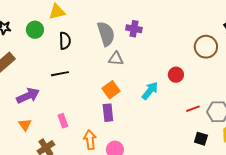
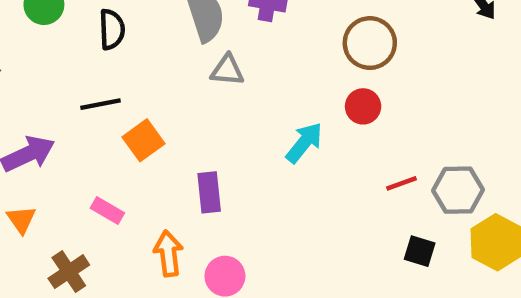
brown circle: (206, 47) -> (370, 43), moved
orange square: (111, 90) -> (144, 140), moved
pink rectangle: (63, 121) -> (107, 210), turned -40

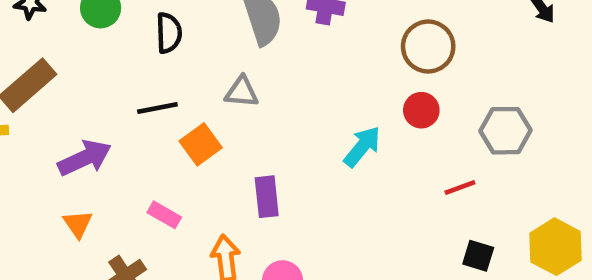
gray triangle: (227, 70) -> (242, 92), moved
gray hexagon: (458, 190) -> (505, 131), moved

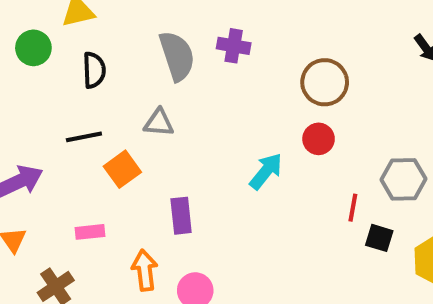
gray hexagon: (505, 131) -> (403, 179), moved
red line: (460, 188) -> (353, 208), turned -60
pink rectangle: (164, 215) -> (90, 232), turned -36
black square: (478, 256) -> (379, 238), moved

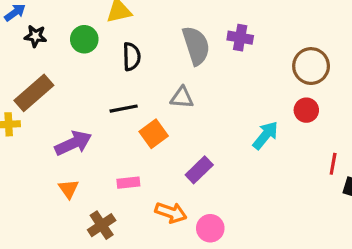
purple rectangle: (181, 216) -> (199, 170), turned 52
orange arrow: (145, 270) -> (171, 212), turned 116

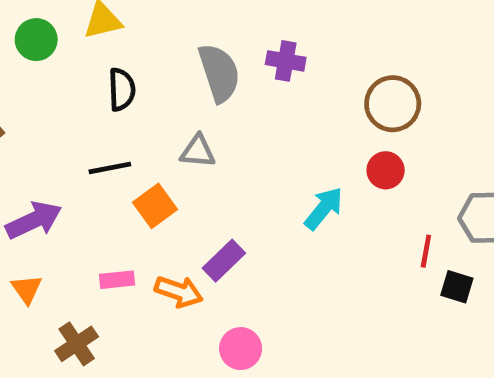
green circle: (84, 39) -> (36, 40), moved
orange arrow: (171, 212) -> (179, 292), moved

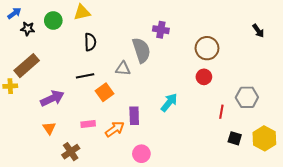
gray semicircle: (219, 73) -> (141, 50), moved
cyan arrow: (324, 208) -> (169, 102), moved
purple rectangle: (224, 261) -> (134, 116), turned -48
black square: (457, 287) -> (235, 138), moved
orange arrow: (179, 292) -> (115, 129), turned -54

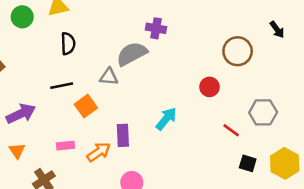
brown circle: (207, 48) -> (238, 51), moved
gray semicircle: (141, 50) -> (132, 54), turned -100
red line: (221, 112) -> (231, 130), turned -64

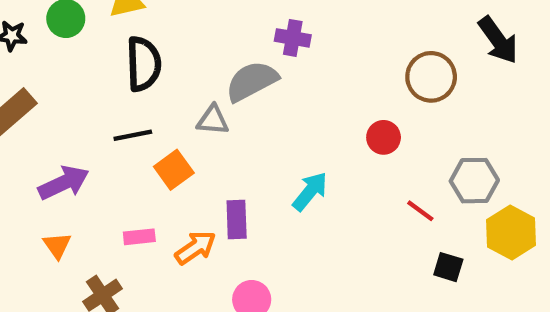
black arrow: (277, 30) -> (498, 40), size x1.6
black semicircle: (68, 44) -> (144, 64), size x1.4
yellow hexagon: (285, 163) -> (511, 232), moved

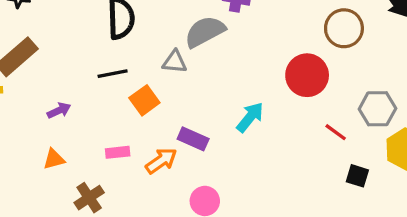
red circle: (384, 137) -> (307, 75), size x1.6
purple arrow: (64, 183) -> (59, 110), size x0.6
purple rectangle: (237, 220) -> (193, 139), turned -64
orange triangle: (57, 245) -> (54, 159), turned 50

